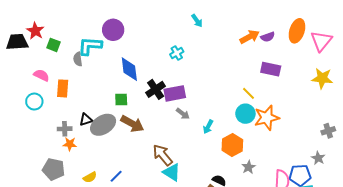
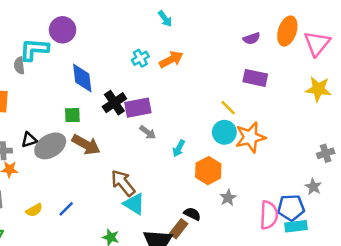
orange arrow: (249, 37) -> (171, 59), moved

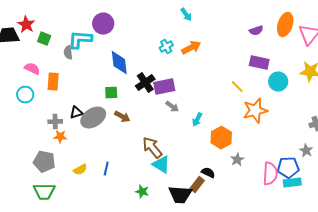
cyan circle: (224, 132) -> (278, 82), moved
brown arrow: (86, 145) -> (122, 117), size x0.7
blue line: (66, 209) -> (106, 169), turned -32

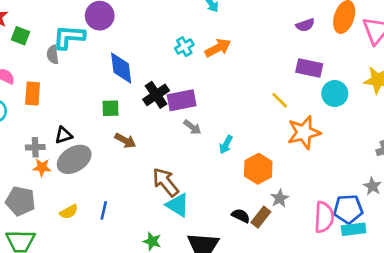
gray ellipse: (93, 118) -> (74, 159), moved
brown rectangle: (197, 185) -> (261, 217), moved

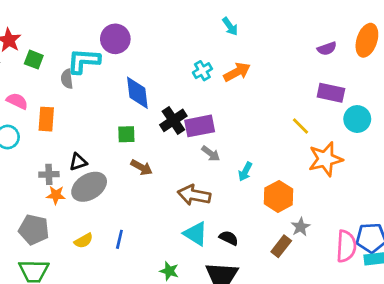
brown arrow: (166, 182) -> (194, 195), moved, turned -40
black semicircle: (241, 216) -> (229, 238), moved

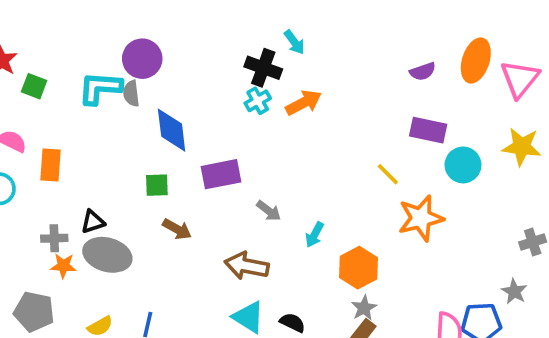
gray semicircle: (67, 79) -> (131, 93), moved
black cross: (173, 120) -> (263, 68), moved, turned -36
purple rectangle: (200, 126) -> (221, 174), moved
gray ellipse: (89, 187) -> (107, 255), turned 48
gray star: (301, 227) -> (364, 308), moved

